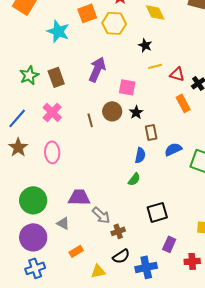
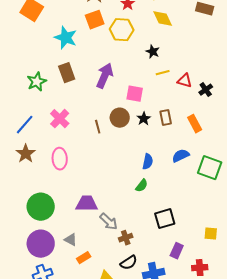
brown rectangle: (56, 77) -> (67, 73), moved
orange rectangle: (183, 103) -> (195, 124), moved
brown rectangle: (151, 132) -> (166, 118), moved
gray triangle: (63, 223) -> (71, 240), moved

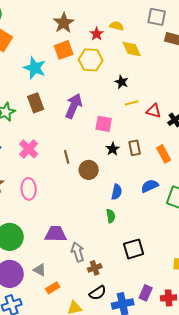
brown circle: (120, 118) -> (89, 170), moved
green semicircle: (142, 186) -> (111, 216), turned -48
gray arrow: (109, 222) -> (78, 252), turned -150
purple rectangle: (177, 251) -> (146, 293), moved

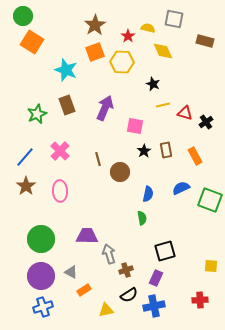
gray square: (157, 17) -> (174, 19), moved
purple rectangle: (146, 293) -> (156, 278), moved

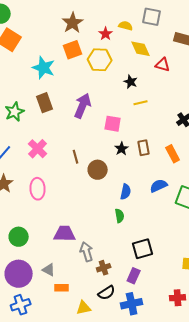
red triangle: (185, 113) -> (163, 65), moved
green circle: (41, 239) -> (19, 237), size x0.7
orange rectangle: (84, 290) -> (62, 288), turned 32

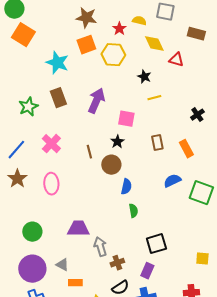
brown star: (73, 23) -> (86, 18), turned -30
black star: (122, 149) -> (117, 142), moved
blue semicircle: (126, 192) -> (126, 187), moved

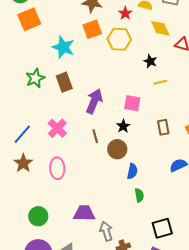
orange square: (23, 35) -> (29, 19), turned 35
purple arrow: (96, 101) -> (94, 101), moved
green star: (28, 107) -> (35, 78), moved

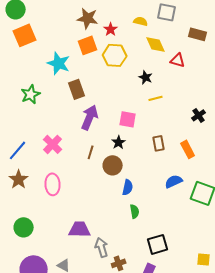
red star: (125, 13) -> (111, 29), moved
brown rectangle: (64, 82) -> (77, 89), moved
brown line: (95, 136) -> (91, 152), turned 32
green circle: (38, 216) -> (24, 227), moved

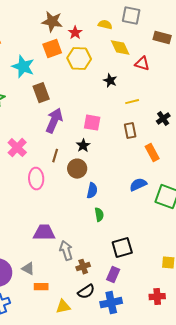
yellow line: (156, 98) -> (132, 102), moved
brown rectangle: (159, 143) -> (130, 131), moved
pink ellipse: (53, 184) -> (36, 179), moved

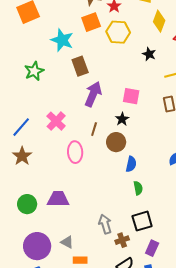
yellow diamond: (120, 48) -> (159, 21), turned 45
purple trapezoid: (44, 233) -> (58, 199), moved
black square: (122, 248) -> (142, 221), moved

